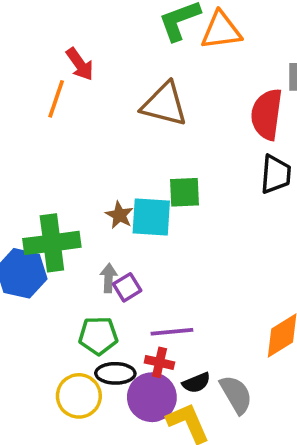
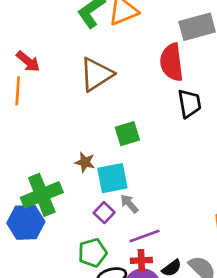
brown triangle: (164, 104) -> (96, 74), turned -33
cyan square: (151, 217) -> (112, 178), moved
gray arrow: (109, 278) -> (129, 204), moved, turned -30

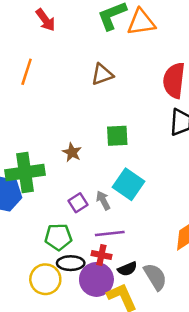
red arrow: (28, 61) -> (45, 20), moved
brown triangle: (96, 74) -> (102, 74), size x0.7
cyan square: (112, 178) -> (129, 184), moved, turned 32

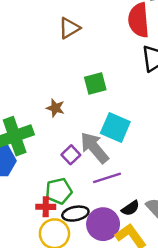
gray arrow: (103, 200) -> (94, 148), size x1.8
red cross: (101, 255) -> (46, 207), moved

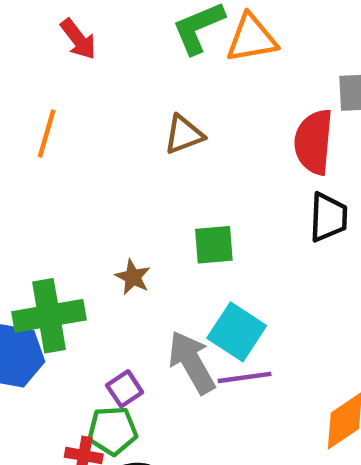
purple square: (71, 155) -> (125, 389), moved
purple line: (107, 178) -> (245, 377), moved

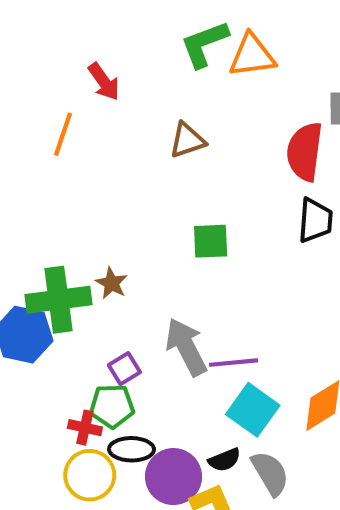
red arrow: (78, 39) -> (104, 82), moved
brown star: (133, 277) -> (112, 283), moved
cyan square: (237, 332) -> (253, 410), moved

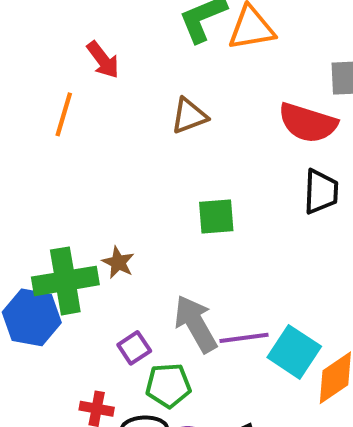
red semicircle: (305, 152) -> (308, 123), turned -78
green pentagon: (112, 406) -> (168, 385), moved
cyan square: (253, 410) -> (294, 352), moved

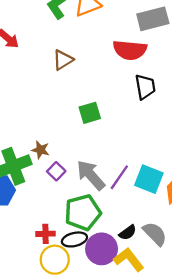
purple line: (244, 338) -> (119, 177), turned -36
purple square: (134, 348) -> (56, 171), moved
green pentagon: (168, 385) -> (83, 213), size x1.4

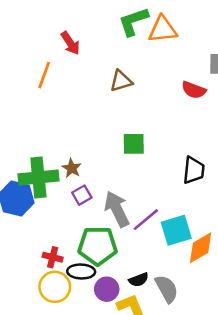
red semicircle: (130, 50) -> (194, 90), size x0.7
black trapezoid: (145, 87) -> (194, 170), moved
cyan square: (149, 179) -> (176, 230), turned 36
purple circle: (102, 249) -> (107, 289), size x0.7

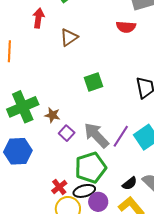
red arrow: (70, 43) -> (38, 18), moved, turned -120
green cross: (38, 177) -> (23, 107), moved
red cross: (53, 257) -> (59, 187), turned -35
purple circle: (107, 289) -> (98, 202), moved

